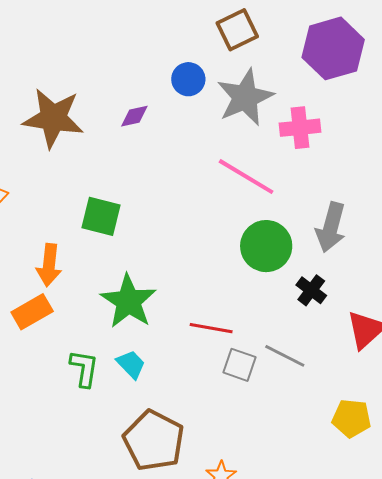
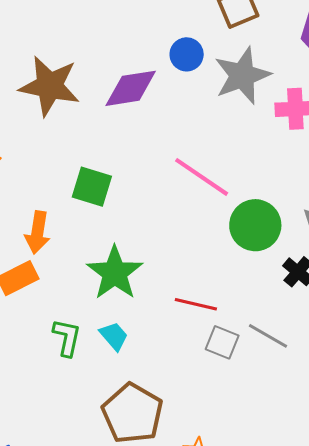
purple diamond: (134, 116) -> (131, 88), size x1.8
pink line: (246, 177) -> (202, 177), moved

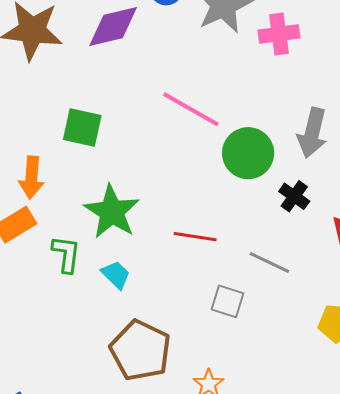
green L-shape: (67, 338) -> (66, 254), moved
gray square: (222, 342) -> (227, 301), moved

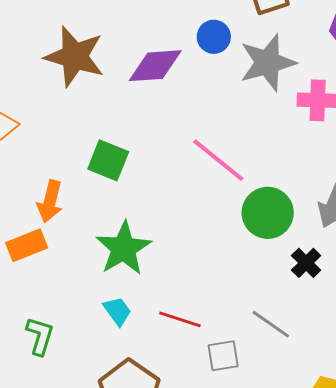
red line: (195, 237) -> (180, 319), moved
green L-shape: (66, 254) -> (40, 336), moved
gray square: (227, 301) -> (223, 356), turned -36

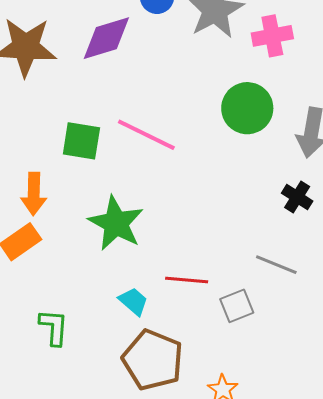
pink line: (218, 160) -> (146, 135), moved
green circle: (268, 213) -> (247, 108), moved
cyan trapezoid: (117, 311) -> (133, 301), moved

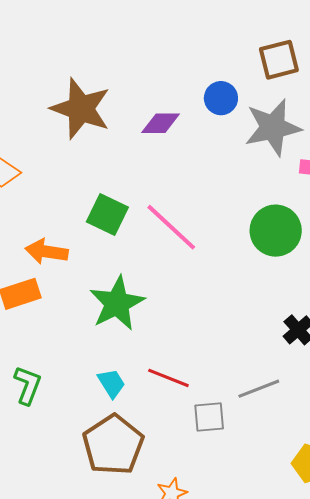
purple diamond: (106, 38) -> (161, 123), size x0.7
orange arrow: (34, 194) -> (47, 252), turned 81
gray line: (276, 265) -> (259, 389), turned -60

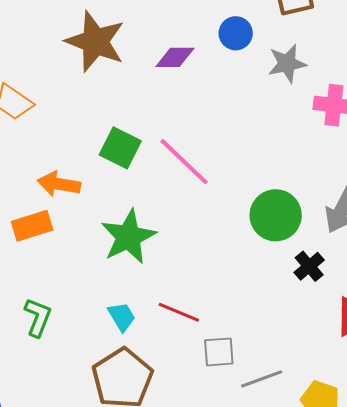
gray star: (273, 127) -> (287, 63), size x0.7
green circle: (276, 231) -> (276, 215), moved
gray line: (259, 389) -> (262, 379), moved

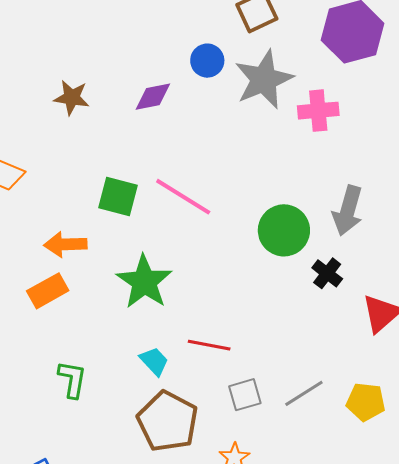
brown star: (95, 42) -> (72, 98), size x0.6
gray star: (287, 63) -> (264, 79), size x1.5
gray square: (219, 352) -> (245, 395), moved

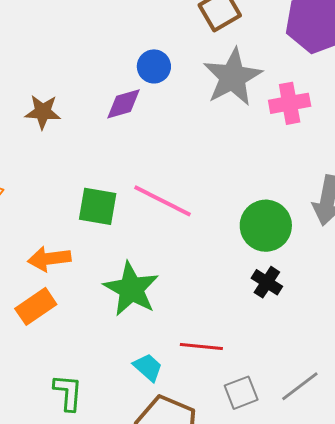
blue circle: (207, 61) -> (154, 66), moved
black cross: (327, 273) -> (267, 282), moved

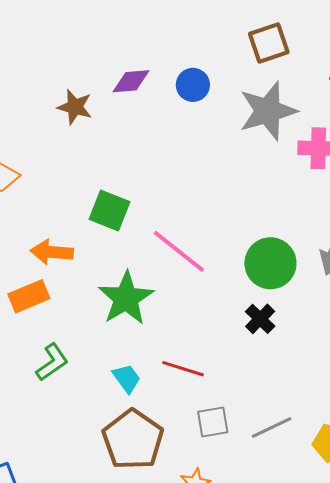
purple diamond: (124, 104) -> (131, 81), moved
pink line: (163, 201) -> (179, 251), moved
green L-shape: (68, 392) -> (52, 362), moved, turned 39

